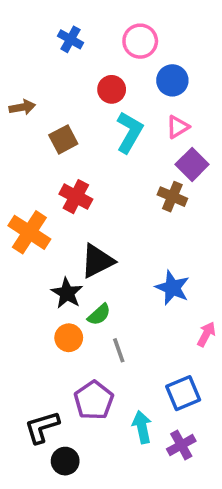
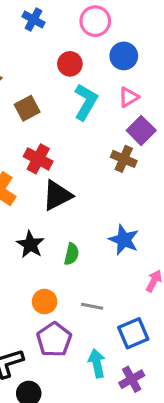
black triangle: (97, 261) -> (57, 195), moved
green semicircle: (99, 315) -> (71, 254), moved, turned -35
orange circle: (69, 338) -> (45, 302), moved
gray line: (119, 350) -> (92, 306), moved, turned -60

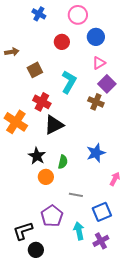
cyan L-shape: (86, 102) -> (69, 82), moved
blue star: (124, 240) -> (96, 153), turned 30
orange circle: (45, 302) -> (46, 177), moved

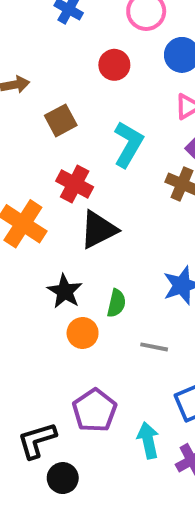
gray line: (76, 195) -> (154, 347), moved

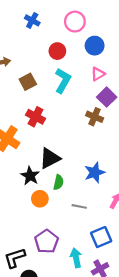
cyan L-shape: (128, 144) -> (63, 81), moved
black triangle: (98, 230) -> (50, 158), moved

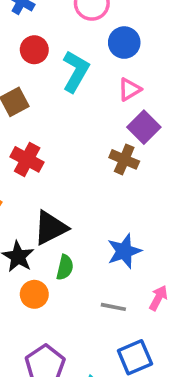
red circle: (57, 51) -> (34, 50), moved
cyan L-shape: (63, 81) -> (76, 71), moved
gray line: (79, 206) -> (113, 307), moved

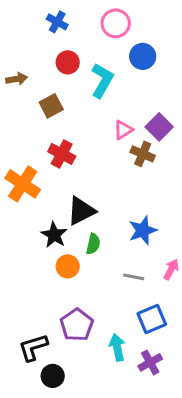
pink triangle: (130, 89) -> (123, 130), moved

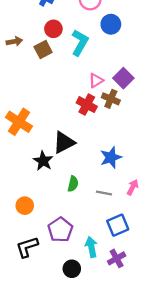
brown square: (51, 106) -> (43, 49), moved
red cross: (62, 154) -> (87, 105), moved
green semicircle: (93, 244) -> (73, 184), moved
orange circle: (68, 266) -> (25, 206), moved
black circle: (53, 376) -> (72, 269), moved

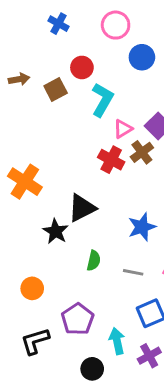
red circle: (53, 29) -> (82, 67), moved
cyan L-shape: (80, 43) -> (102, 100), moved
brown cross: (111, 99) -> (142, 152), turned 30

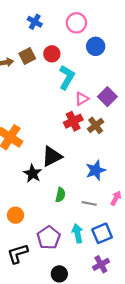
brown square: (56, 89) -> (27, 56), moved
brown cross: (142, 152) -> (96, 125), moved
red cross: (111, 160) -> (73, 121), turned 36
cyan arrow: (117, 341) -> (77, 233), moved

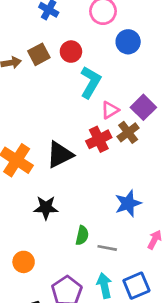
brown cross: (96, 125) -> (128, 132), moved
black triangle: (52, 156) -> (60, 155), moved
black star: (33, 173) -> (46, 208), turned -30
gray line: (89, 203) -> (107, 248), moved

